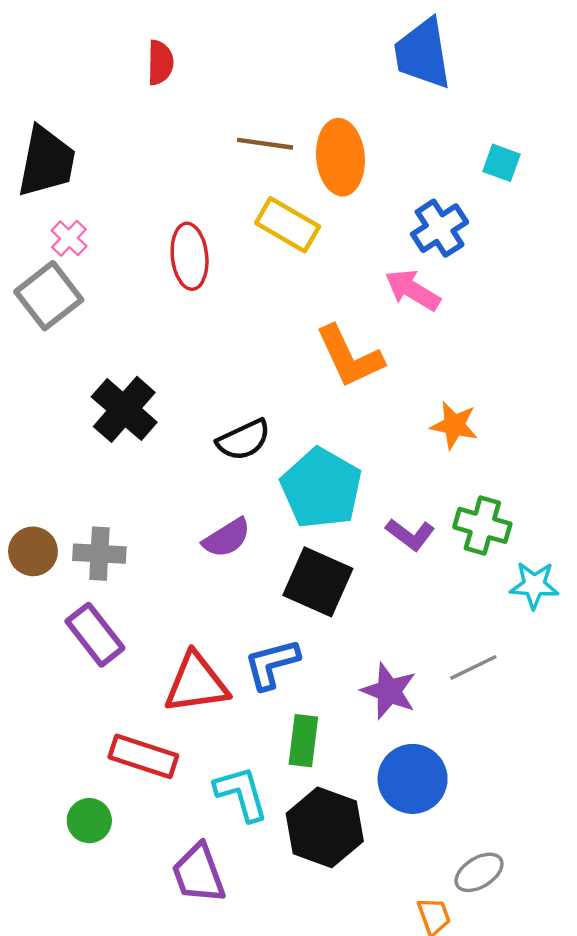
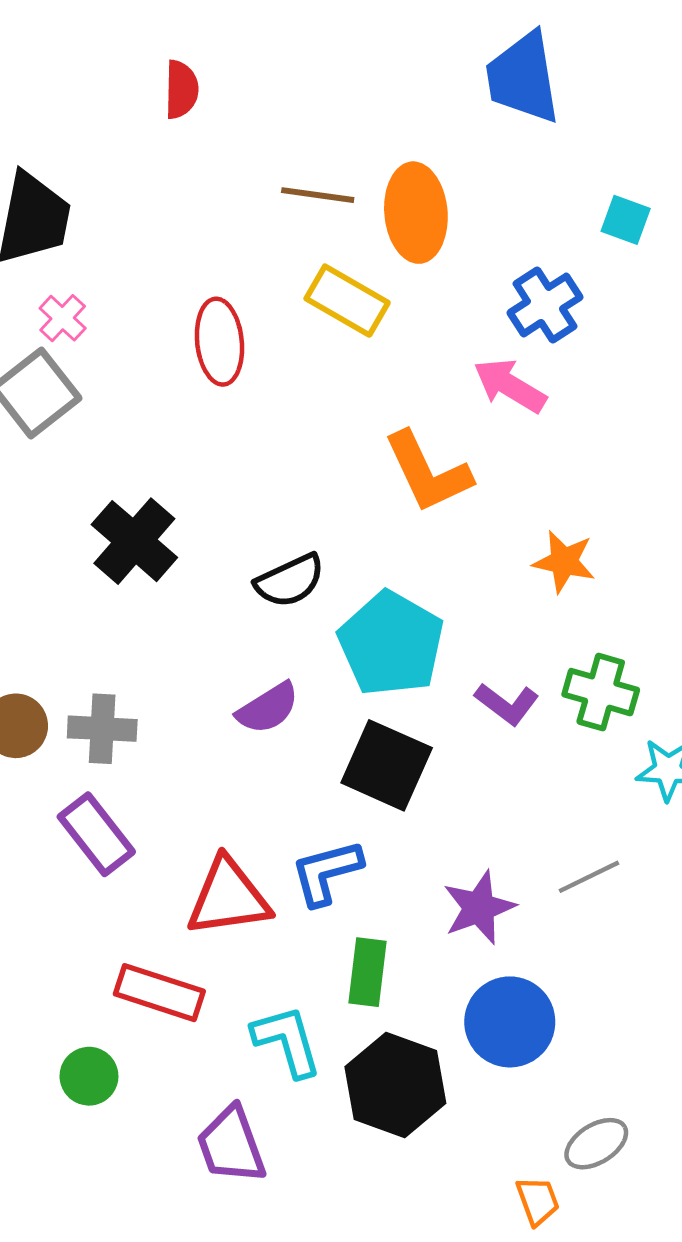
purple star: (389, 691) -> (479, 908), turned 30

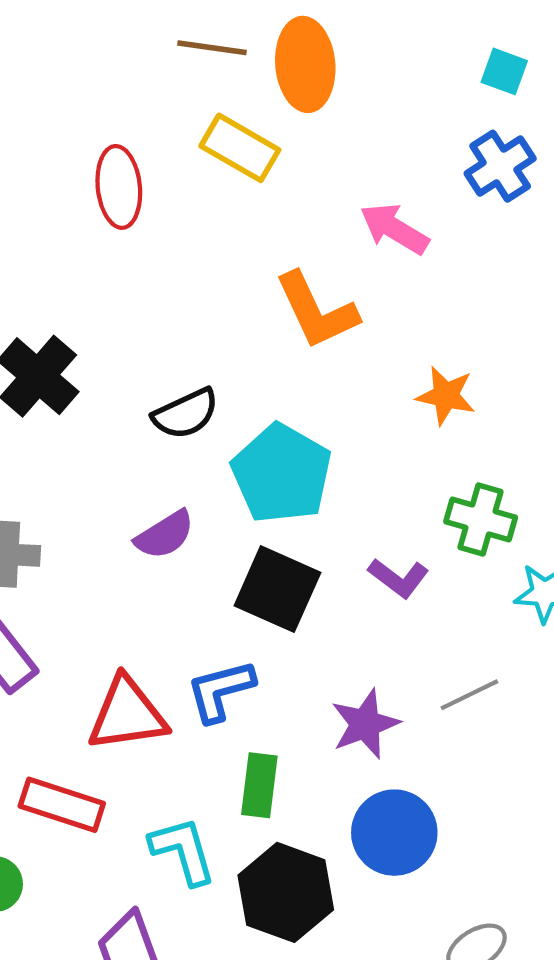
blue cross: (545, 305) -> (500, 166), moved
purple L-shape: (507, 704) -> (399, 578), moved

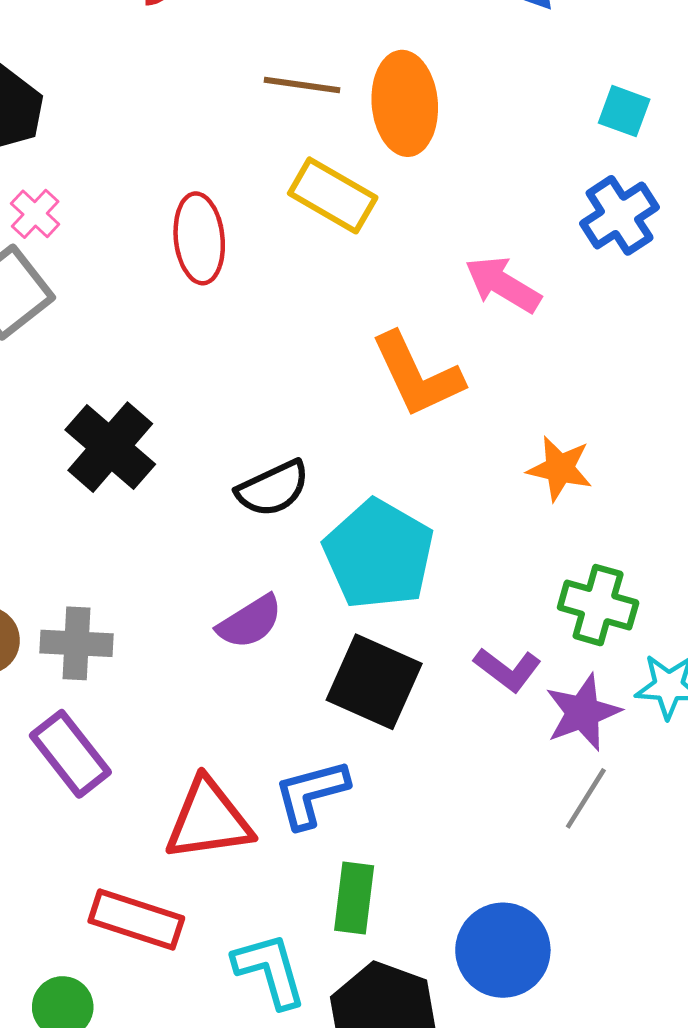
gray line: (469, 695) -> (586, 798), turned -32
purple star: (365, 724) -> (583, 712), moved

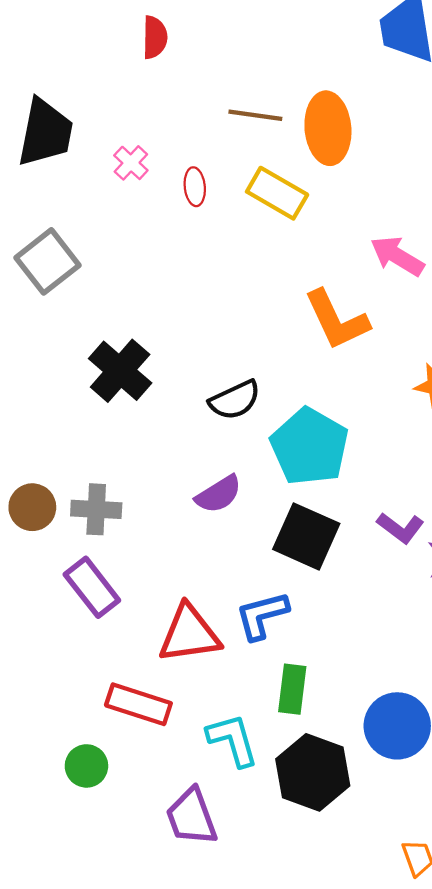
pink cross: (35, 214) -> (131, 163), moved
red ellipse: (199, 238) -> (195, 187), moved, size x0.6

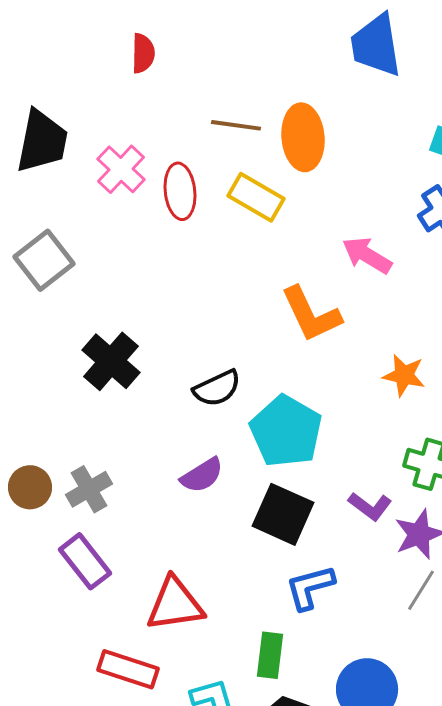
pink cross: (131, 163) -> (121, 169), size x1.5
red ellipse: (195, 187) -> (180, 191), size x1.6
gray cross: (96, 509) -> (89, 489), turned -33
blue L-shape: (262, 615) -> (310, 587), moved

